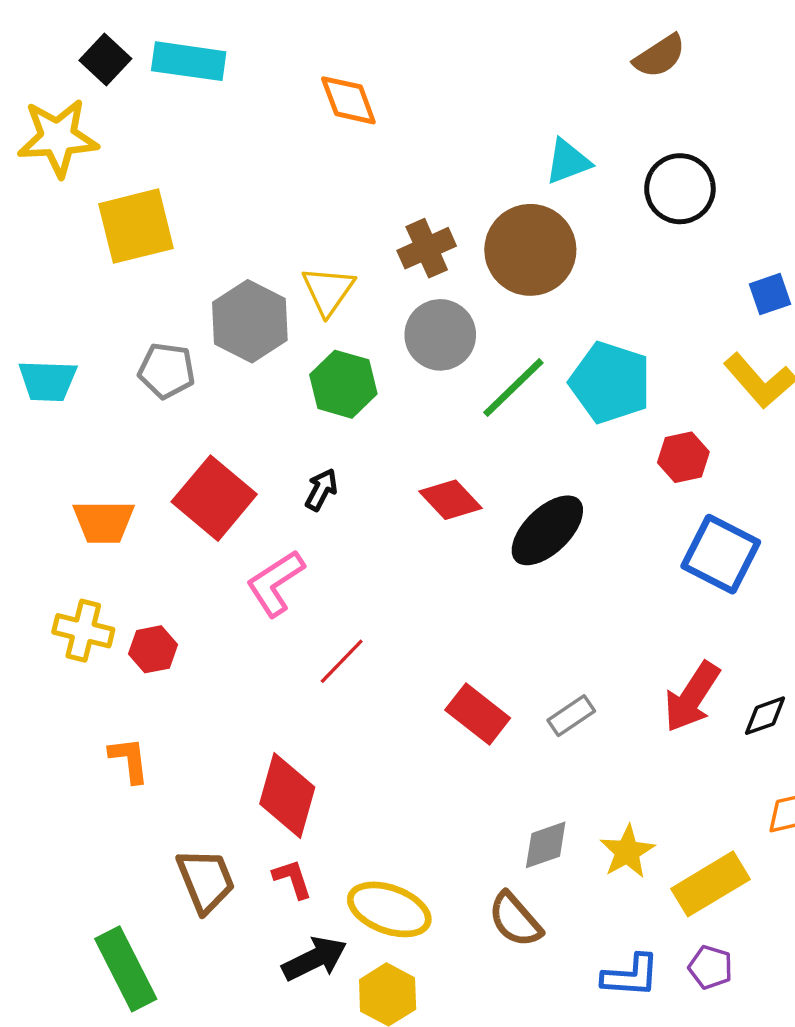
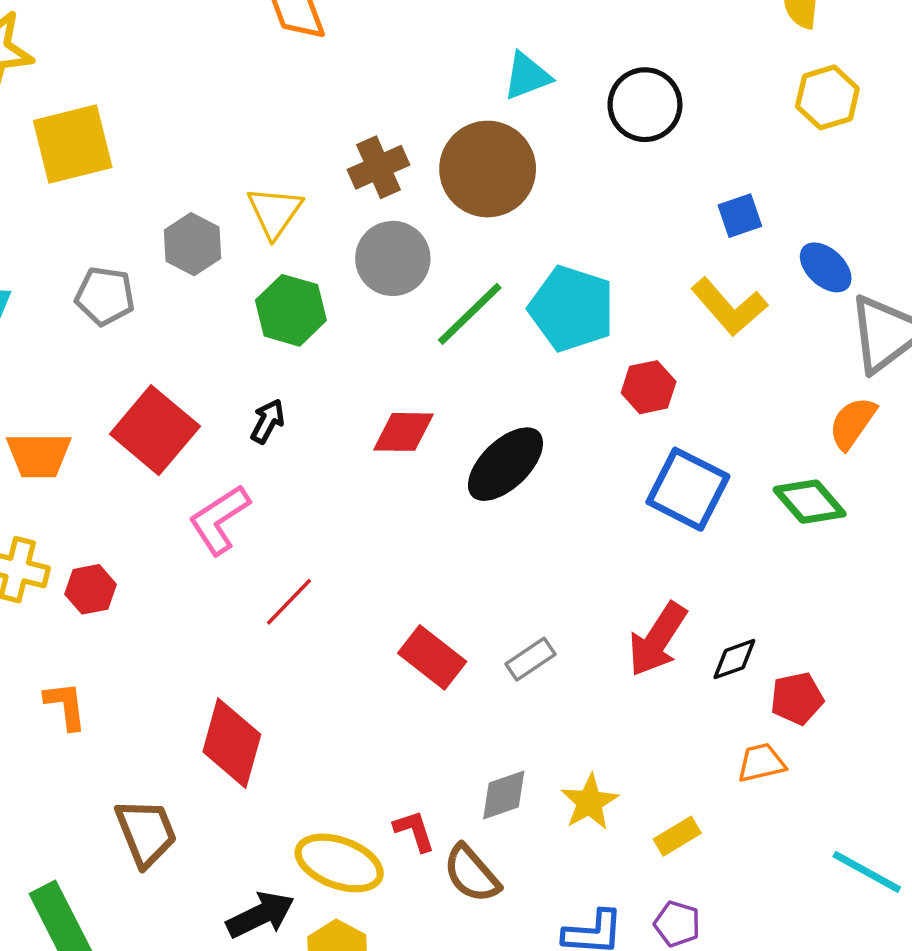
gray hexagon: (250, 321) -> (193, 244), size x0.7
red diamond: (450, 500) -> (404, 432), turned -46
red L-shape: (292, 879) -> (414, 831), moved
yellow rectangle: (711, 884) -> (677, 836), size x0.6

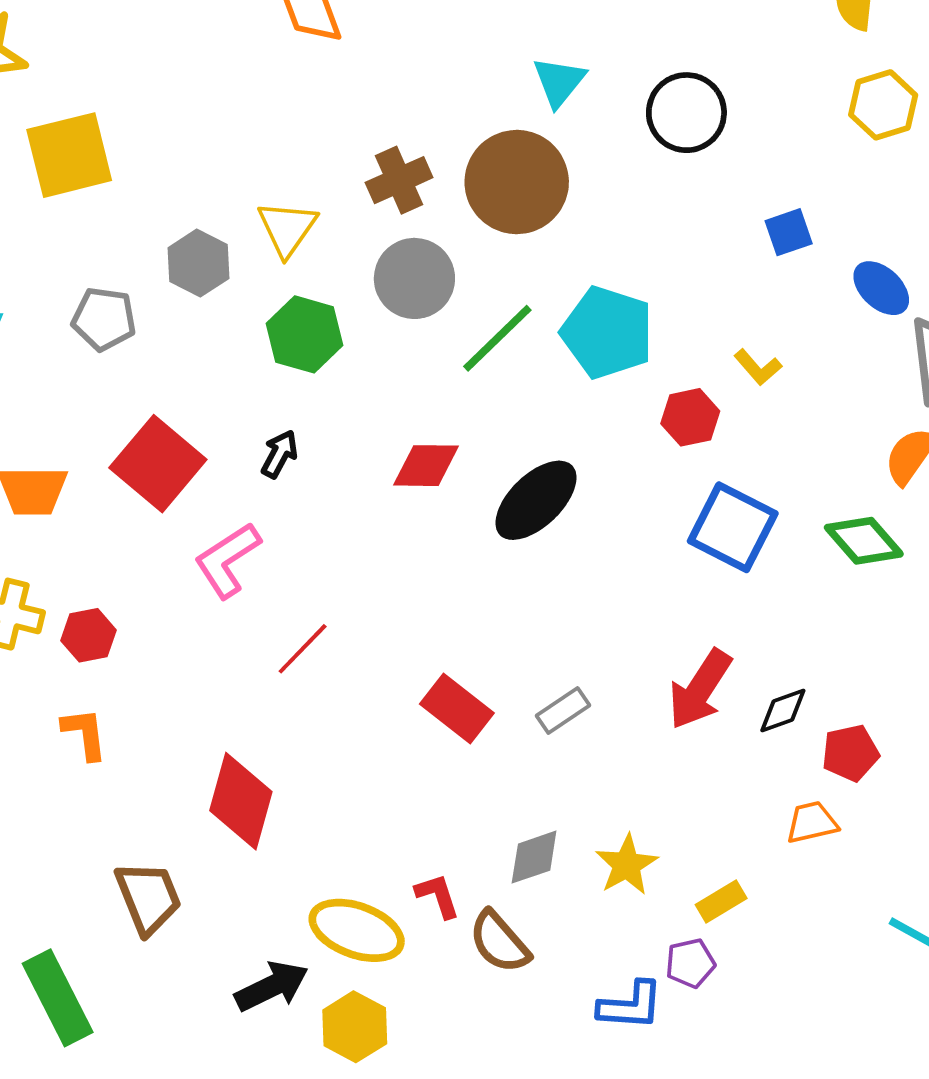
cyan triangle: (527, 76) -> (559, 82), turned -30
yellow L-shape: (729, 307) -> (758, 367), moved, size x0.6
orange L-shape: (66, 706) -> (85, 734), moved
purple pentagon: (677, 924) -> (690, 963), moved, turned -30

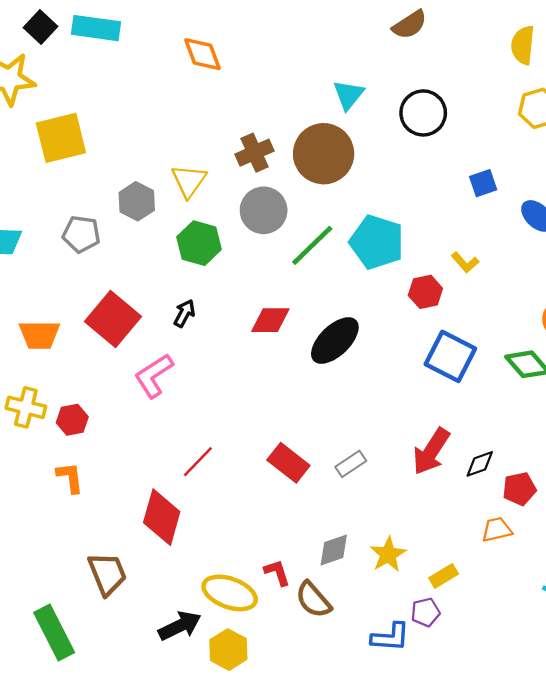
red line: (303, 649) -> (198, 462), moved

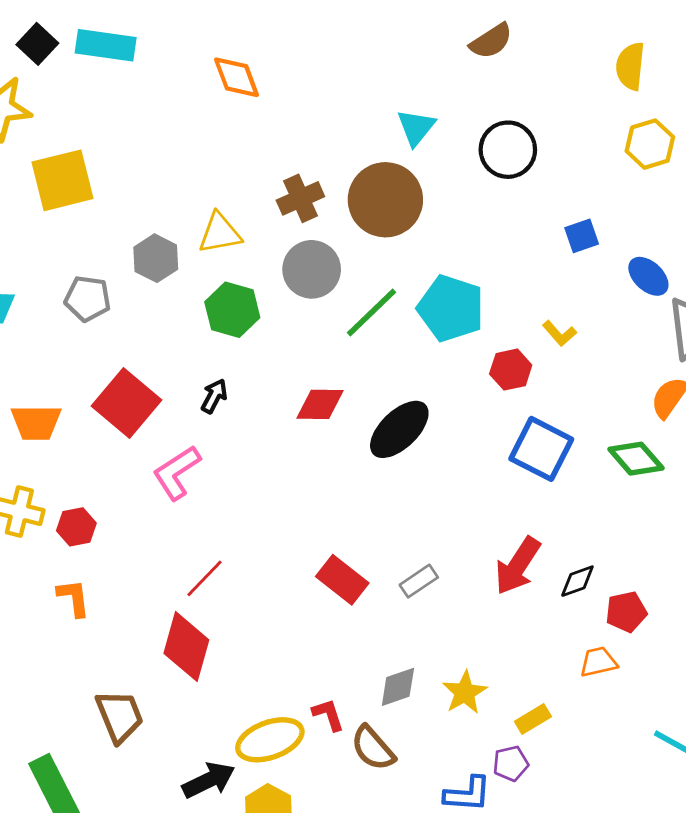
yellow triangle: (189, 181) -> (220, 233), turned 45
red line: (198, 462) -> (204, 578), moved
yellow ellipse: (230, 593) -> (270, 740), turned -40

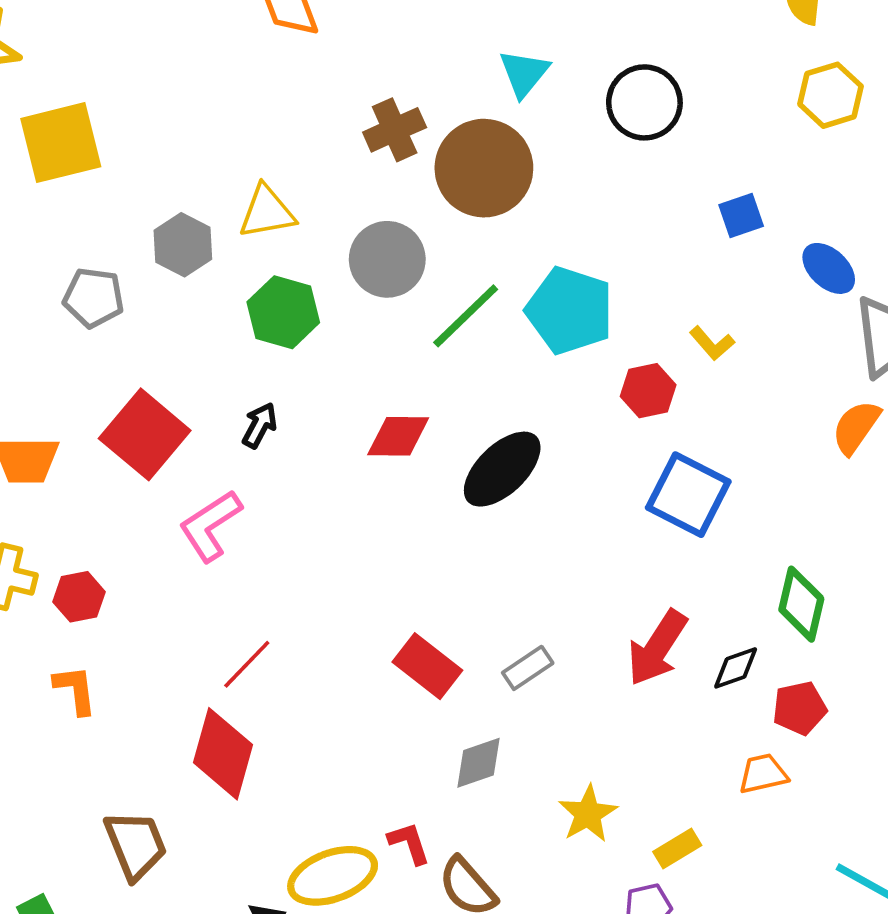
brown cross: (300, 198) -> (395, 130), moved
green diamond: (636, 459) -> (801, 604), moved, turned 54
gray diamond: (398, 687) -> (478, 763), moved

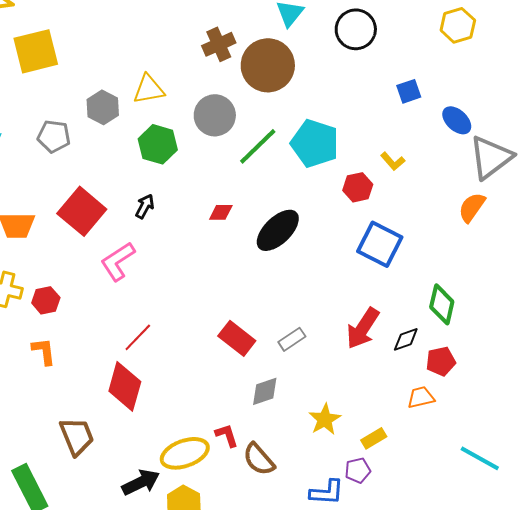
red diamond: (398, 436) -> (221, 212), size x0.7

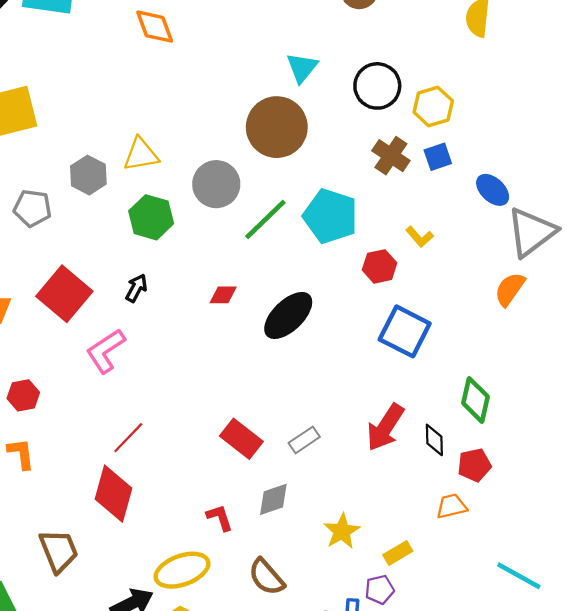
yellow hexagon: (458, 25) -> (433, 107), moved
brown cross: (219, 44) -> (391, 156), moved, turned -32
black diamond: (406, 339) -> (434, 440), turned -72
red L-shape: (227, 435) -> (220, 518), moved

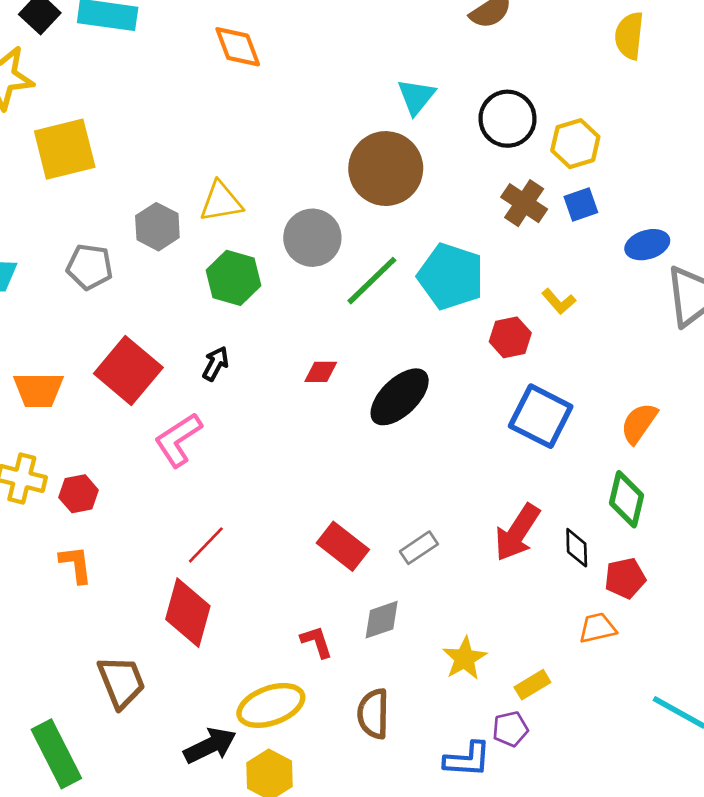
blue ellipse: (493, 190) -> (647, 245), turned -60
orange semicircle: (510, 289) -> (639, 423), moved
brown semicircle: (267, 577) -> (373, 714), turned 42

